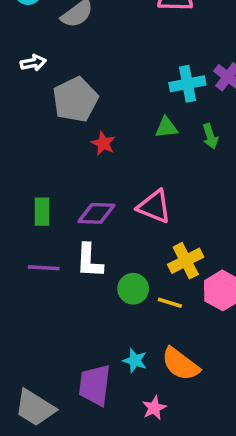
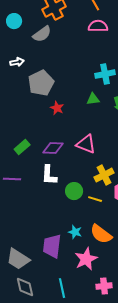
green rectangle: (42, 212) -> (22, 147), turned 49
purple line: (44, 268) -> (12, 179), moved
pink star: (154, 408) -> (86, 259), size x1.6

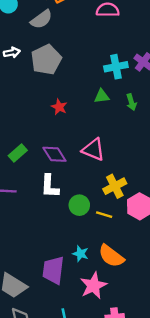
gray pentagon: (41, 83) -> (46, 60), moved
purple diamond: (53, 148) -> (54, 154), turned 55

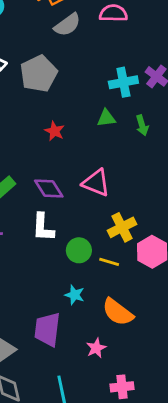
gray semicircle: (41, 19) -> (67, 25), moved
cyan star: (80, 254) -> (75, 295), moved
pink star: (93, 286) -> (96, 348), size x0.6

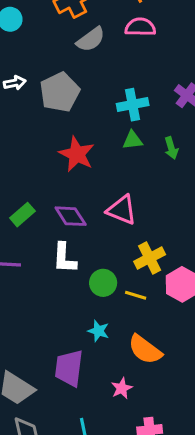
cyan cross: (123, 82) -> (133, 105), moved
red star: (54, 131) -> (77, 154), size x1.6

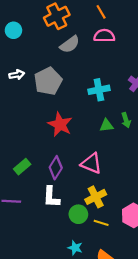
green triangle: (133, 140) -> (107, 126), moved
purple diamond: (71, 216) -> (56, 168), turned 65
yellow cross: (150, 258) -> (96, 197), moved

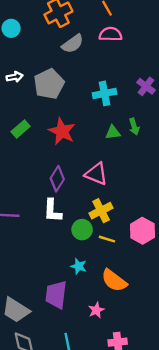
green rectangle: (22, 167) -> (21, 129), moved

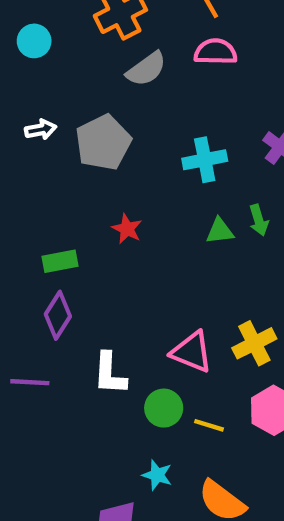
green rectangle: (21, 129) -> (60, 261), moved, turned 30
red star: (62, 131) -> (127, 229), size x0.6
pink triangle: (96, 174) -> (192, 352), moved
purple diamond: (57, 179) -> (58, 315), moved
yellow cross: (101, 211) -> (254, 343), moved

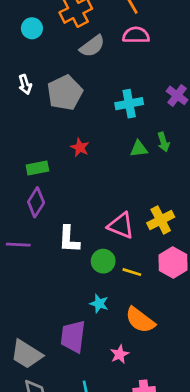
cyan circle: (34, 41) -> (32, 28), moved
white arrow: (41, 130) -> (25, 84), turned 84

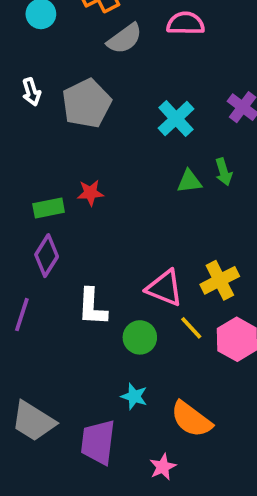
cyan cross: (129, 104) -> (176, 119), turned -32
red star: (80, 147) -> (90, 193), moved, turned -30
purple line: (18, 245) -> (22, 315), turned -75
yellow line: (132, 272) -> (191, 328), moved, turned 30
gray trapezoid: (26, 354) -> (33, 421), moved

